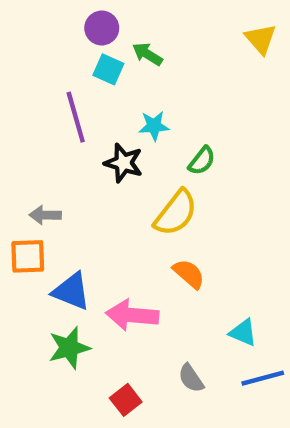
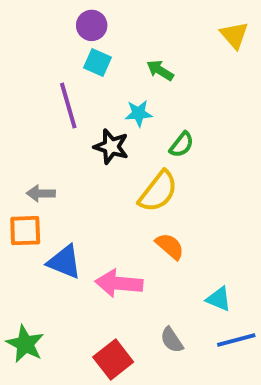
green arrow: (147, 54) -> (160, 70), moved
green star: (69, 348) -> (25, 344), moved, turned -30
red square: (126, 400) -> (113, 360), size x1.4

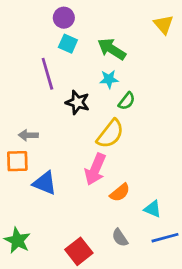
green arrow: (160, 70) -> (112, 49), size x1.5
cyan star: (139, 113) -> (109, 79), moved
orange semicircle: (170, 246) -> (120, 193), moved, turned 100
pink arrow: (119, 283) -> (95, 169), moved, turned -72

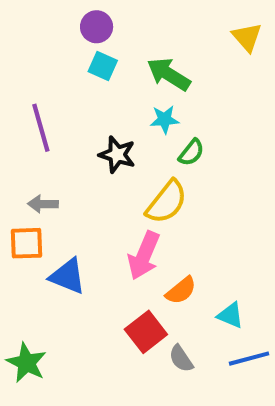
purple line: (47, 74) -> (41, 128), moved
red square: (79, 251) -> (146, 332), moved

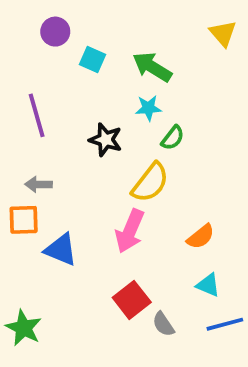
purple circle: (97, 27) -> (55, 32), moved
orange semicircle: (181, 291) -> (201, 237), moved

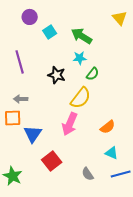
cyan square: (93, 60) -> (50, 32), turned 32
blue triangle: (61, 250) -> (33, 134), turned 42
red square: (132, 300) -> (52, 161), moved

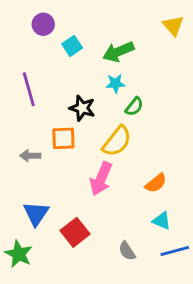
green arrow: (82, 36) -> (118, 52), turned -55
gray arrow: (21, 99) -> (30, 156), moved
orange square: (13, 118) -> (63, 138), moved
blue triangle: (33, 134) -> (36, 213), moved

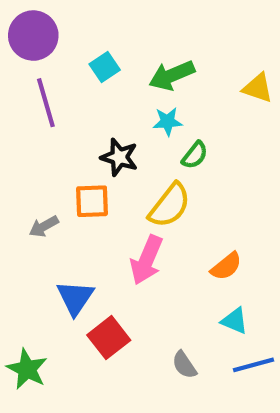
purple circle: (43, 24) -> (33, 36), moved, size x1.5
yellow triangle: (173, 26) -> (258, 88), moved, turned -30
purple line: (29, 89) -> (46, 103), moved
gray arrow: (30, 156) -> (44, 226), turned -30
blue triangle: (36, 213) -> (75, 298), moved

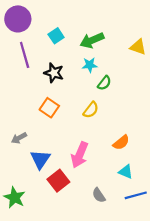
black star: (119, 157) -> (54, 73), moved
orange square: (92, 201) -> (49, 108), turned 36
yellow semicircle: (170, 205) -> (91, 110), size x0.7
gray arrow: (44, 226) -> (19, 138), moved
pink arrow: (147, 260) -> (80, 155), moved

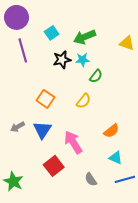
black star: (54, 73) -> (62, 60), moved, turned -30
pink arrow: (80, 155) -> (73, 142), turned 125
blue triangle: (40, 159) -> (42, 130), moved

